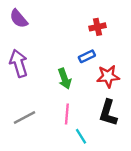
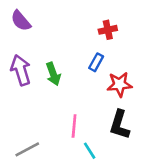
blue rectangle: (87, 56) -> (96, 62), turned -35
green arrow: (65, 79) -> (53, 74), moved
gray line: (25, 118) -> (27, 149), moved

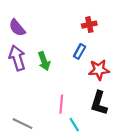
purple semicircle: (21, 21) -> (17, 28), moved
gray line: (27, 149) -> (23, 124), turned 54

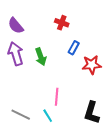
red cross: (89, 25) -> (62, 23), moved, turned 32
black L-shape: (99, 103) -> (92, 113), moved
cyan line: (74, 125) -> (48, 116), moved

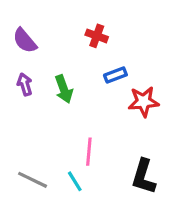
blue rectangle: (74, 48) -> (115, 75), turned 40
purple arrow: (16, 54) -> (25, 84), size x0.6

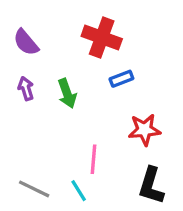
red cross: (97, 36) -> (102, 37), size x1.6
red star: (144, 102) -> (144, 130), moved

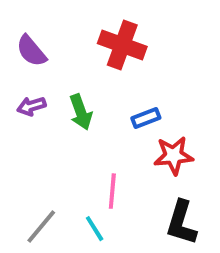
blue rectangle: (121, 79) -> (146, 118), moved
purple arrow: (26, 89) -> (31, 106), turned -90
gray line: (34, 189) -> (41, 227), turned -76

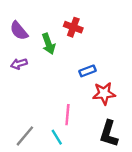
red cross: (122, 45) -> (73, 27), size x0.7
green arrow: (81, 112) -> (48, 44), moved

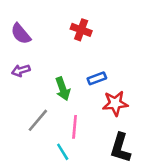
green arrow: (48, 44) -> (63, 89), moved
gray line: (25, 136) -> (38, 120), moved

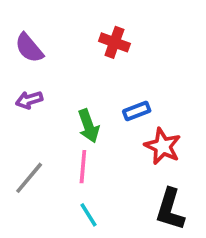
red star: (115, 103) -> (163, 146), turned 30
gray line: (38, 120) -> (29, 178), moved
pink line: (75, 127) -> (83, 167), moved

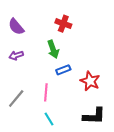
blue rectangle: (137, 111) -> (63, 70), moved
green arrow: (88, 126) -> (53, 49), moved
black L-shape: (170, 209) -> (94, 116), turned -105

